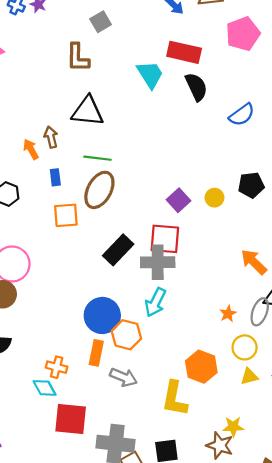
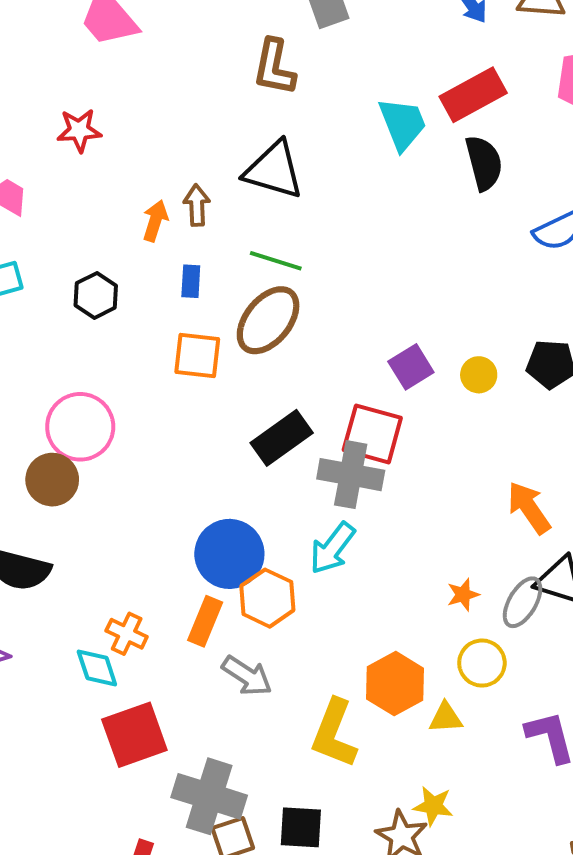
red rectangle: (184, 52) -> (473, 95), turned -52
orange arrow: (31, 149) -> (155, 221), turned 36
yellow triangle: (249, 376) -> (446, 718), moved
red square: (71, 419) -> (134, 735), turned -36

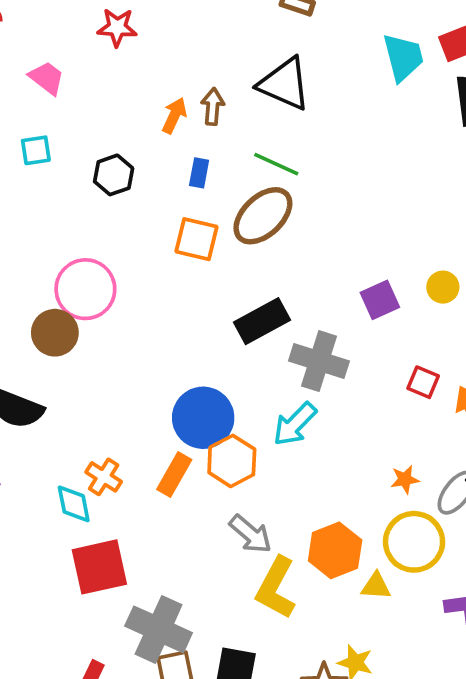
purple square: (411, 367) -> (380, 300), moved
red square: (372, 434) -> (423, 382), moved, size x0.6
yellow circle: (482, 663) -> (414, 542), size x1.4
gray arrow: (247, 676) -> (251, 534), moved

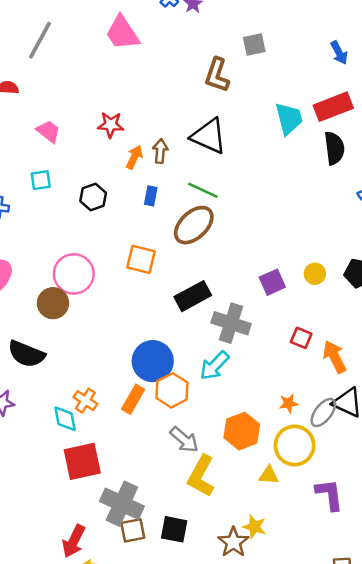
red star: (117, 27) -> (111, 125), moved
orange square: (197, 239) -> (141, 259), moved
orange hexagon: (335, 550) -> (242, 431), moved

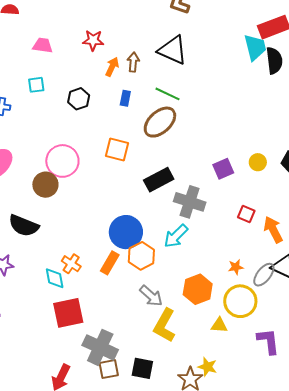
cyan trapezoid: (289, 119) -> (255, 47), moved
pink trapezoid: (48, 131) -> (43, 45), turned -30

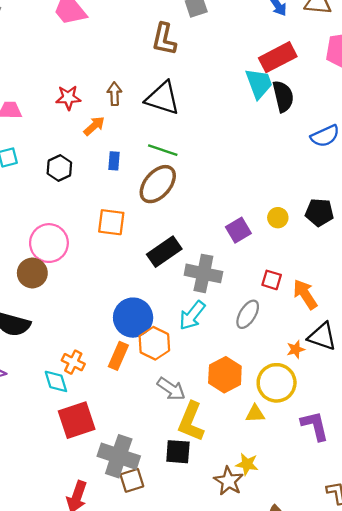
brown arrow: (133, 62) -> (114, 94), moved
orange arrow: (112, 67) -> (94, 126), turned 30
orange star: (236, 267) -> (296, 349), moved
gray ellipse: (264, 275) -> (248, 314), moved
black square: (142, 368) -> (178, 452), moved

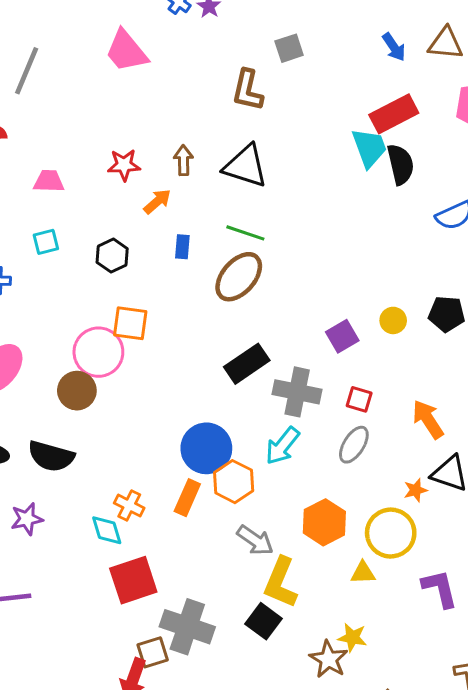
orange square: (111, 222) -> (130, 323), moved
red square: (272, 280) -> (359, 399), moved
black square: (178, 452) -> (264, 621), turned 32
brown square: (132, 480) -> (153, 652), moved

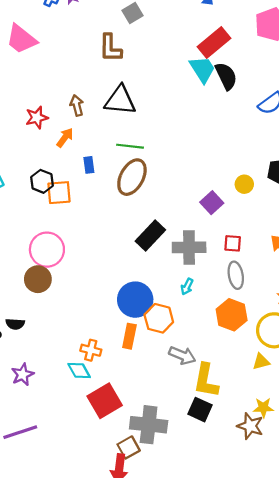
orange square: (130, 323) -> (59, 193), moved
gray ellipse: (354, 445) -> (236, 275), turned -30
cyan arrow: (282, 446) -> (187, 287), size x0.6
black semicircle: (51, 456) -> (15, 324), moved, size x0.6
orange hexagon: (324, 522) -> (232, 315), moved

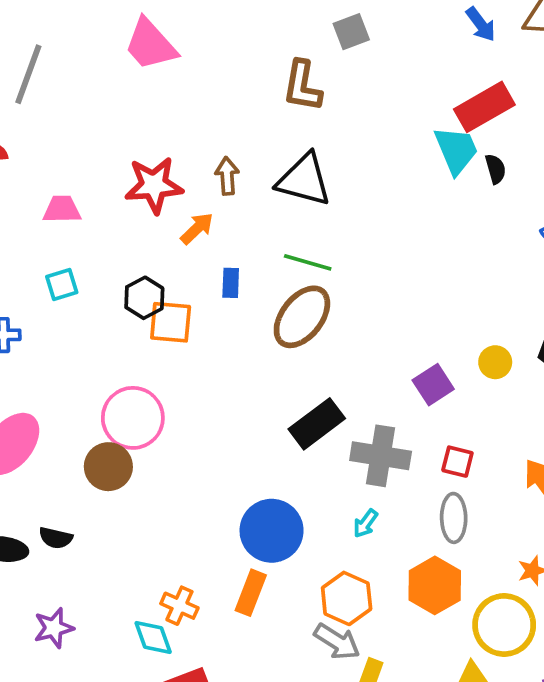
black semicircle: (226, 76) -> (496, 169), size x0.6
red star: (37, 118) -> (154, 185), size x1.4
orange hexagon: (159, 318) -> (347, 598), moved

